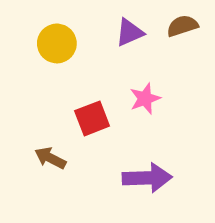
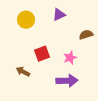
brown semicircle: (182, 26) -> (86, 35), moved
pink star: (145, 99) -> (70, 58), moved

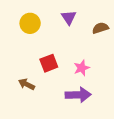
purple triangle: (59, 15) -> (69, 17), turned -40
brown semicircle: (86, 35) -> (100, 28), moved

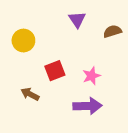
yellow circle: (30, 23) -> (23, 41), moved

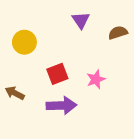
brown arrow: (30, 94) -> (15, 93), moved
purple arrow: (88, 106) -> (62, 105), moved

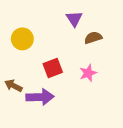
brown semicircle: (118, 33) -> (93, 38), moved
purple arrow: (62, 105) -> (40, 97), moved

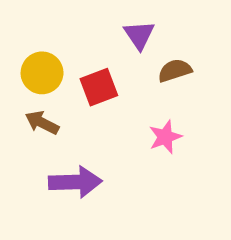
red square: (53, 68) -> (99, 87), moved
brown arrow: (13, 86) -> (42, 123), moved

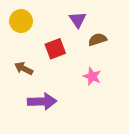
yellow circle: (42, 73) -> (21, 21), moved
pink star: (165, 137) -> (92, 76), turned -30

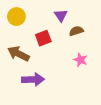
brown arrow: (24, 68) -> (19, 54), size x1.5
pink star: (92, 76) -> (80, 60), moved

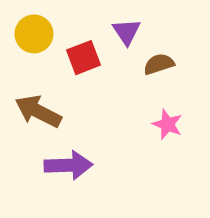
red square: (43, 38) -> (83, 58), moved

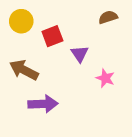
purple triangle: (127, 32) -> (80, 54), moved
brown semicircle: (159, 64) -> (108, 17), moved

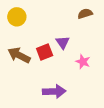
red square: (52, 36) -> (45, 52), moved
purple arrow: (43, 104) -> (54, 91), moved

